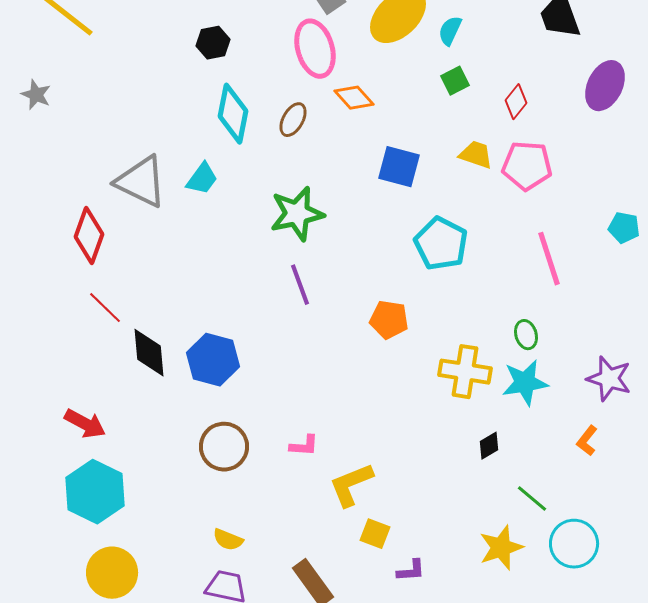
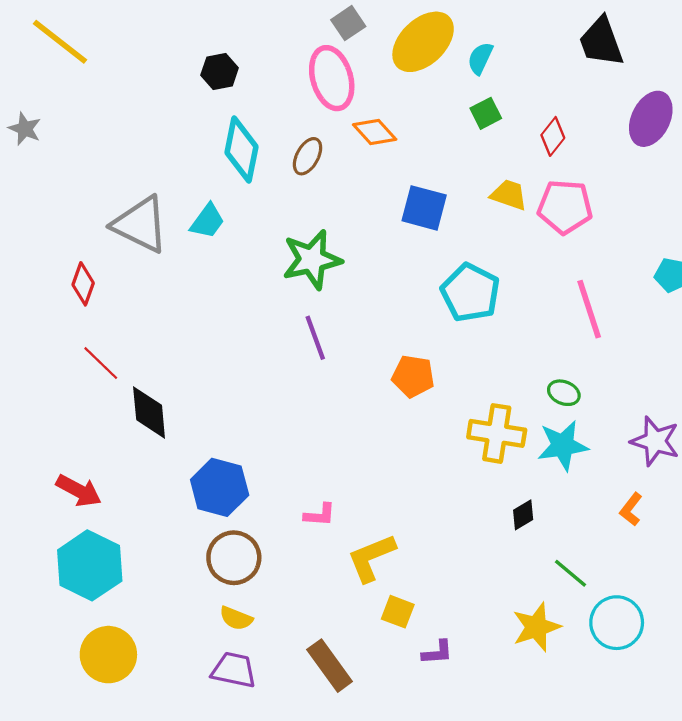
red diamond: (89, 236) -> (83, 284), size x0.7
green ellipse: (526, 335) -> (564, 393), turned -52
blue hexagon: (213, 360) -> (220, 487), moved
brown circle: (224, 447) -> (234, 558), moved

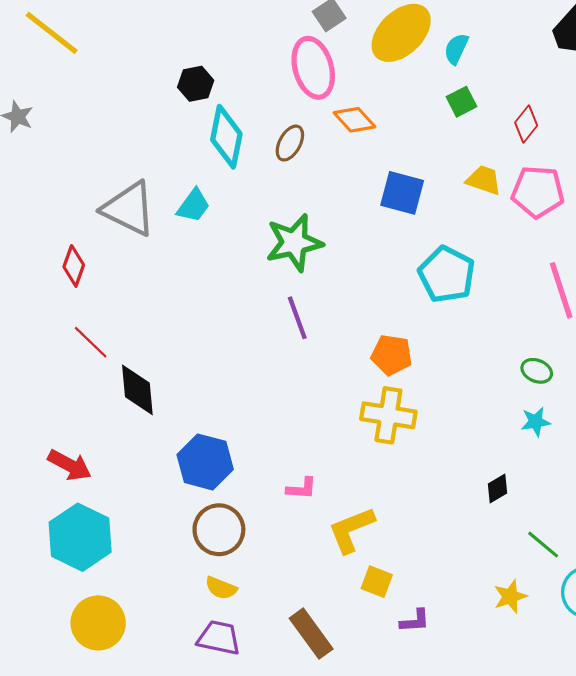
black hexagon: (220, 72) -> (196, 84), moved
yellow cross: (497, 433) -> (388, 415), moved
cyan star: (563, 446) -> (536, 422), size x0.6
yellow star: (536, 627) -> (510, 596), size x0.7

